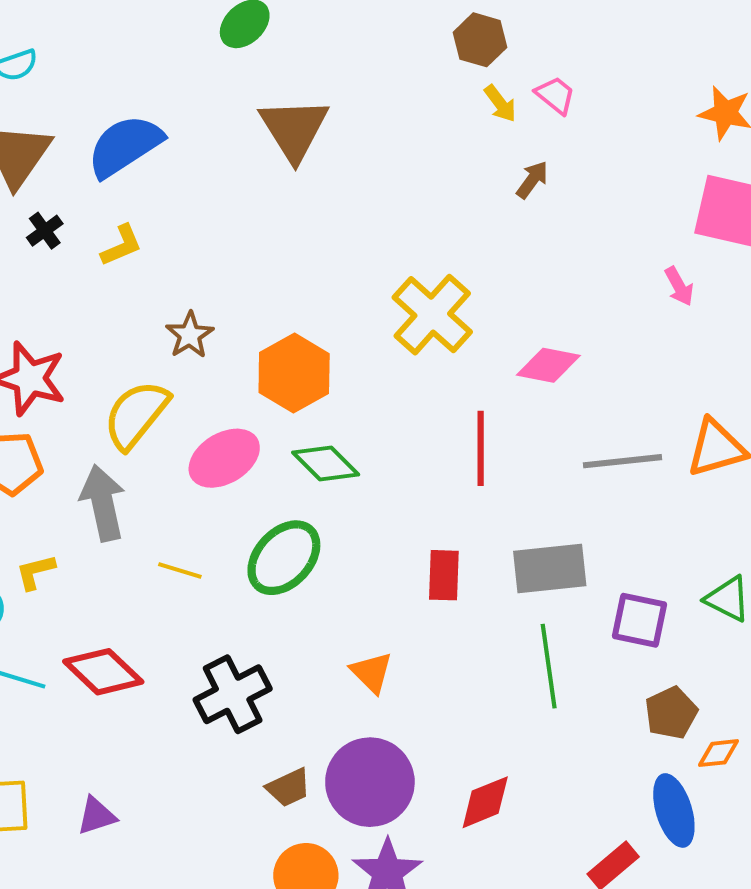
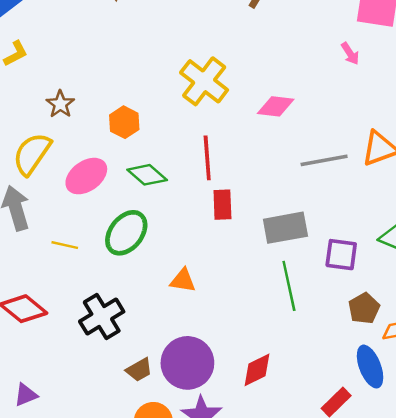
orange hexagon: (294, 373) -> (124, 122), size x0.7
red line: (481, 448) -> (207, 158), moved
red rectangle: (444, 575) -> (222, 205), moved
orange triangle: (372, 672) -> (183, 280), moved, turned -32

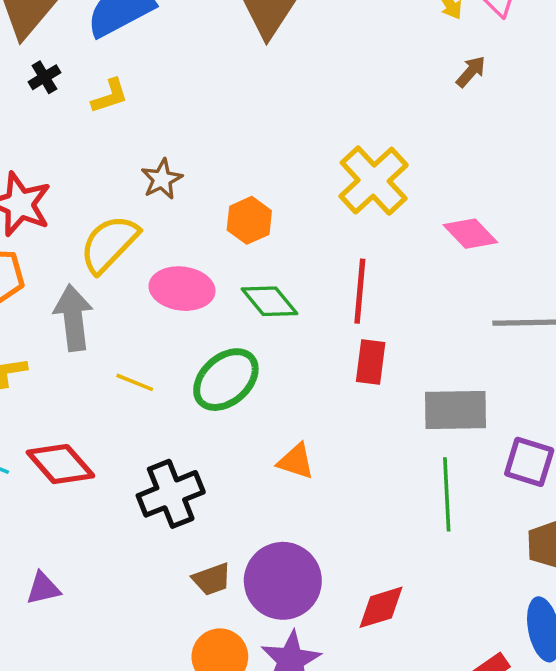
pink diamond: (276, 106) -> (470, 234), turned 30
pink ellipse: (86, 176) -> (182, 289), turned 33

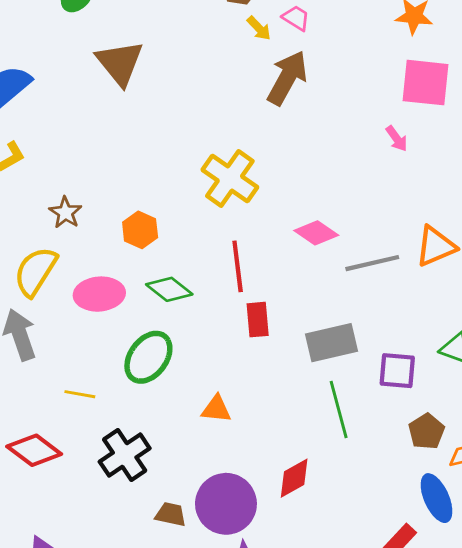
brown arrow: (471, 72) -> (287, 78), size x2.0
pink diamond: (470, 234) -> (316, 233), moved
yellow line: (135, 382) -> (80, 394), moved
brown trapezoid: (212, 579) -> (171, 514), turned -136
red diamond: (381, 607) -> (294, 478), moved

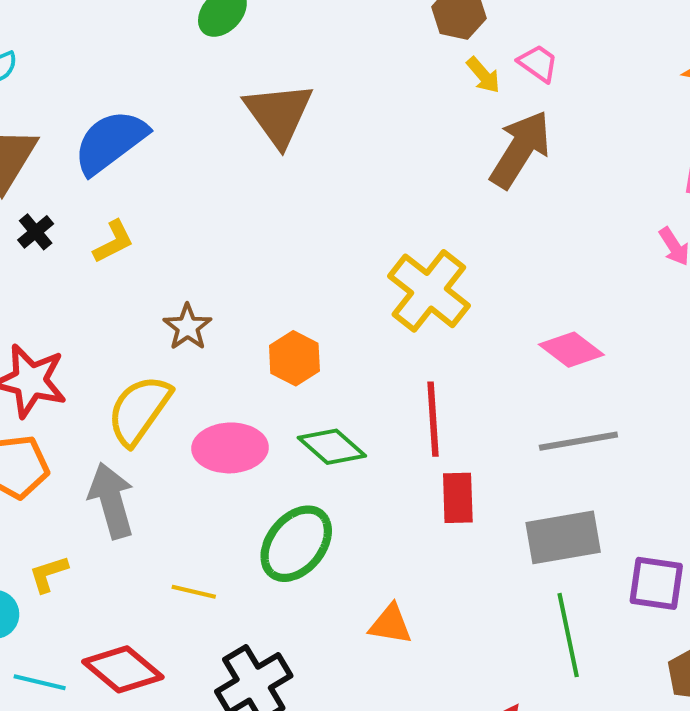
pink diamond: (316, 233) -> (571, 350), moved
gray line: (372, 263) -> (578, 441), moved

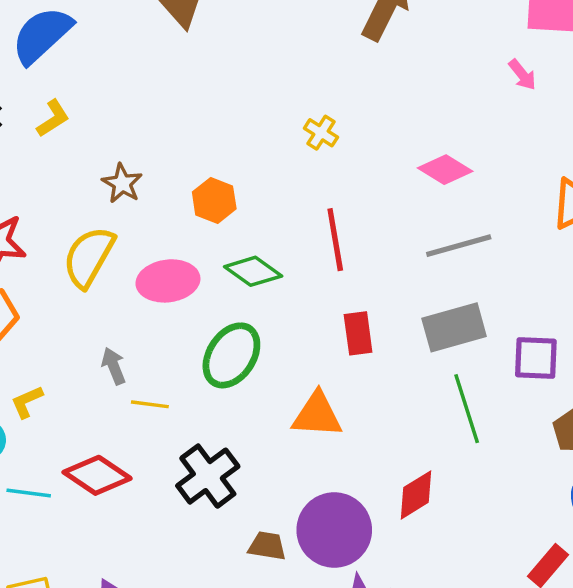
yellow cross: (429, 291) -> (321, 133), size x0.5
red rectangle: (458, 498) -> (358, 333), moved
gray arrow: (111, 501) -> (114, 366), moved, size x0.6
orange triangle: (390, 624) -> (317, 415), size x1.4

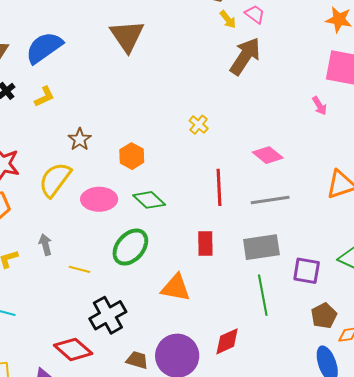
red line: (335, 240) -> (219, 187), moved
gray arrow: (114, 366) -> (45, 245), moved
red diamond: (97, 475) -> (73, 349), moved

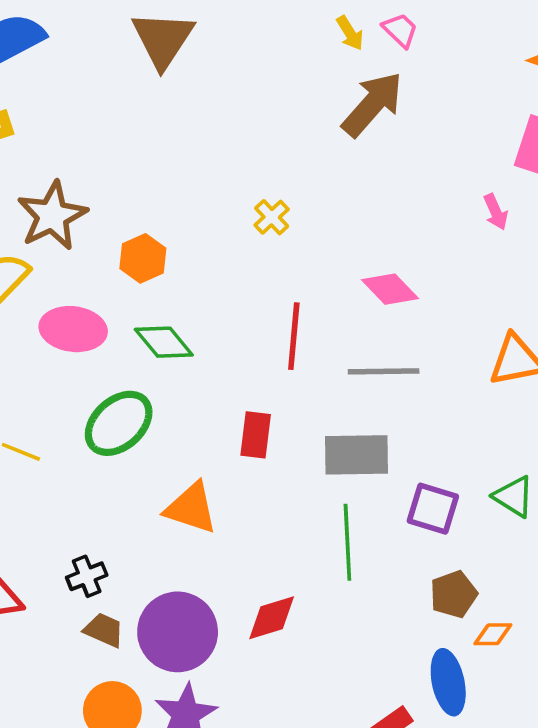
brown star: (80, 139) -> (52, 216), size x1.6
black cross: (108, 315) -> (87, 576), moved, size x0.6

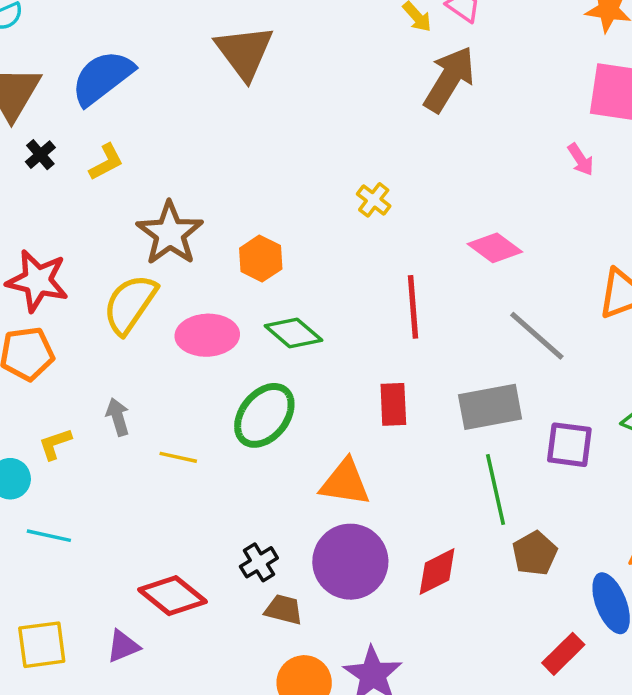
gray line: (384, 371) -> (537, 336), moved, turned 52
brown pentagon: (454, 594) -> (535, 553), moved
purple circle: (178, 632) -> (350, 562), moved

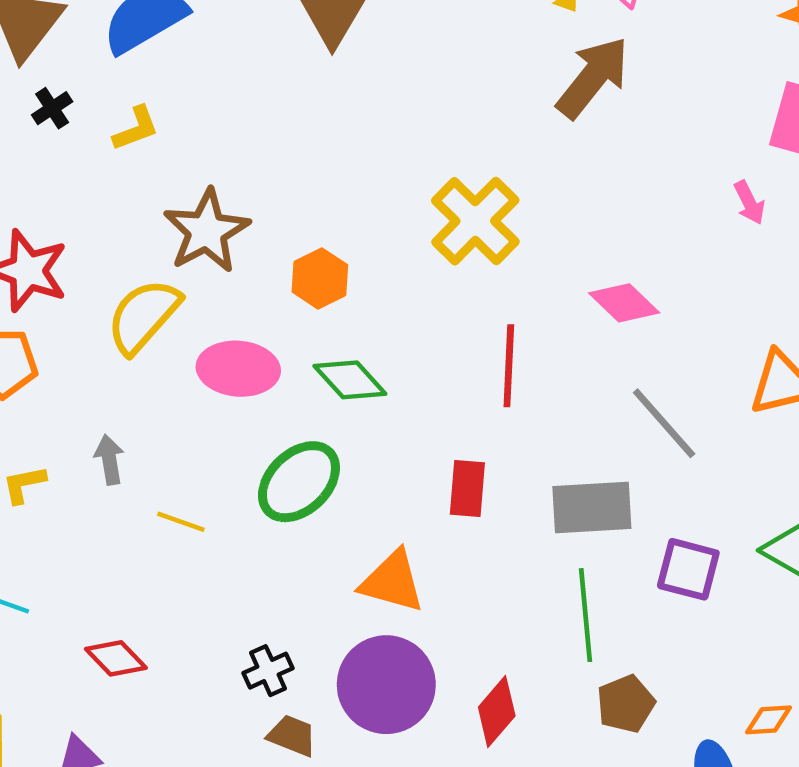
yellow cross: (374, 200) -> (475, 221), size x2.0
red diamond: (437, 572) -> (497, 712), turned -30
red diamond: (172, 596) -> (116, 658), moved, size x0.7

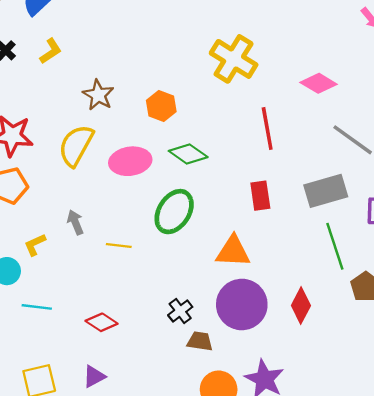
brown star: (207, 231) -> (98, 95), size x0.7

